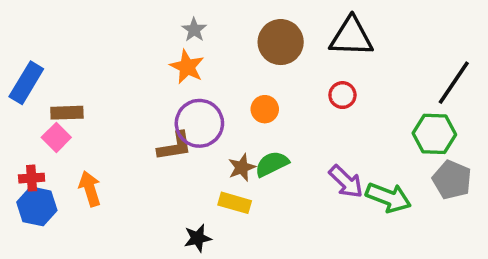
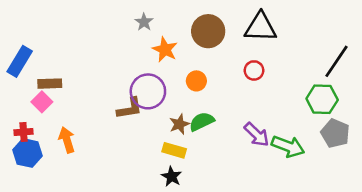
orange star: (187, 67) -> (165, 50), moved
black star: (198, 238) -> (172, 177), moved, turned -30

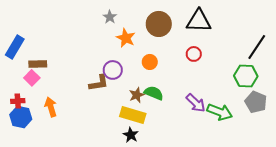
purple circle: (148, 91) -> (113, 70), size x0.7
green semicircle: (202, 122) -> (154, 93), turned 48
yellow rectangle: (174, 150) -> (133, 115), size x1.4

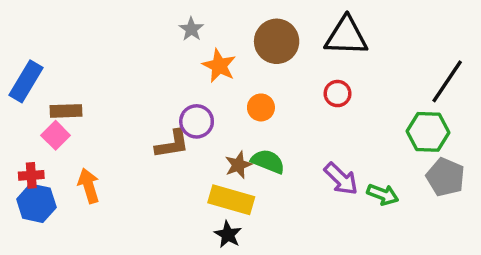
green arrow: (220, 112) -> (383, 194), size x0.7

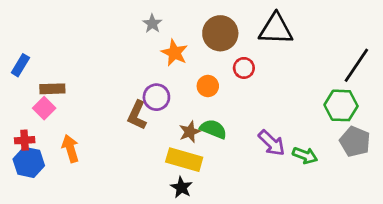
blue rectangle: (26, 81) -> (20, 65), size x0.7
red circle: (338, 94) -> (244, 68), moved
brown L-shape: (172, 144) -> (137, 115), turned 124

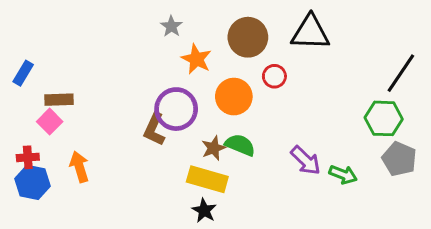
orange circle: (208, 86) -> (234, 97), size x1.5
purple circle: (156, 97) -> (176, 109), size x1.4

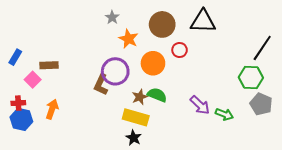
blue rectangle: (23, 73) -> (15, 57), moved
brown rectangle: (59, 100) -> (49, 65), moved
orange arrow: (79, 167) -> (52, 109), turned 36

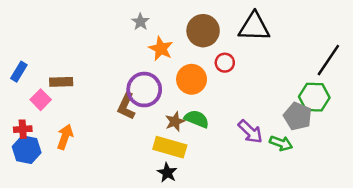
gray pentagon: (261, 104) -> (298, 116), moved

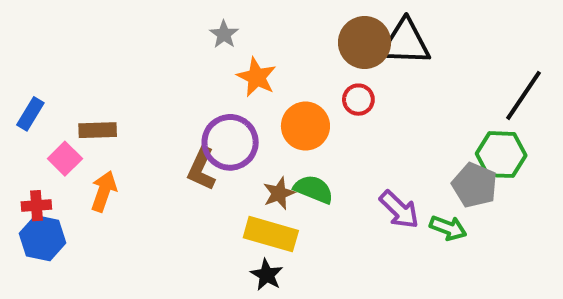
brown circle: (203, 31) -> (365, 42), moved
orange arrow: (65, 137) -> (104, 191), moved

